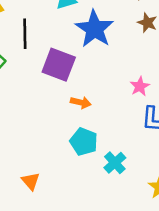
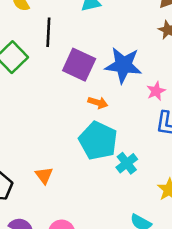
blue star: (95, 29) -> (123, 65), moved, turned -30
cyan pentagon: (84, 142) -> (98, 141), size x1.4

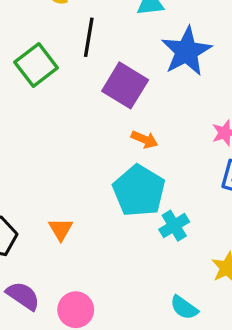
blue star: (123, 65) -> (186, 51), moved, turned 30

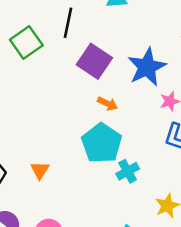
blue star: (186, 51) -> (147, 67), moved

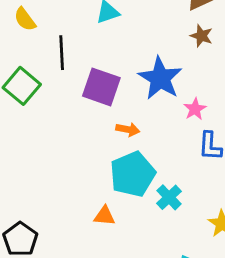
cyan pentagon: (102, 143) -> (133, 174), turned 30
orange triangle: (40, 170) -> (105, 216), moved, turned -42

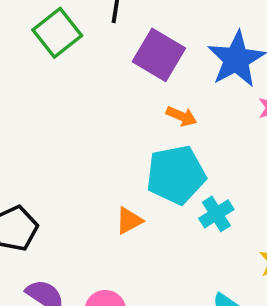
orange triangle: (105, 216) -> (129, 221), turned -45

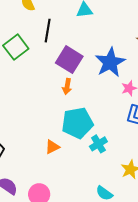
orange arrow: (182, 116) -> (67, 86), moved, turned 77

